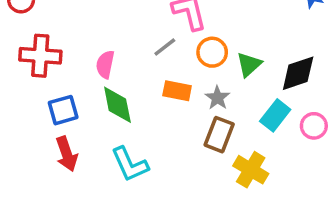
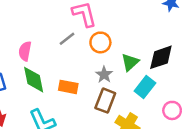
green triangle: (249, 64) -> (130, 62), moved
orange rectangle: (177, 91) -> (68, 87), moved
pink circle: (314, 126) -> (172, 110), moved

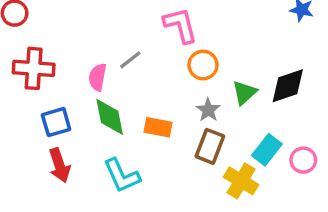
gray line: (67, 39) -> (130, 60), moved
cyan rectangle: (145, 87) -> (267, 150), moved

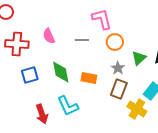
gray line: (130, 60) -> (82, 40), moved, turned 40
pink semicircle: (98, 77) -> (49, 36), moved, turned -35
red arrow: (60, 165) -> (42, 114), moved

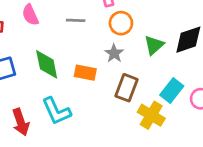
gray star: (118, 68) -> (114, 53), moved

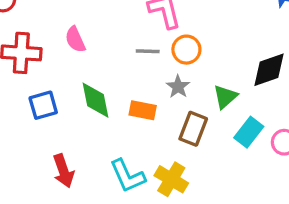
gray line: (76, 20) -> (148, 51), moved
green triangle: (154, 45) -> (225, 97), moved
cyan L-shape: (56, 111) -> (127, 176), moved
yellow cross: (151, 115) -> (171, 179), moved

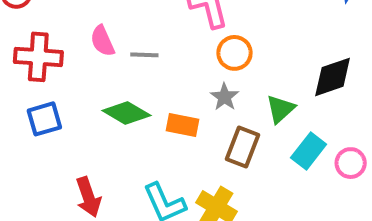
gray line: (148, 51) -> (144, 55), moved
green diamond: (95, 100) -> (126, 113), turned -48
blue square: (43, 105) -> (44, 119), moved

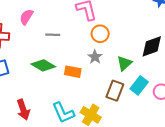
pink semicircle: (102, 41) -> (26, 17), moved, turned 56
brown rectangle: (243, 147) -> (115, 91), moved

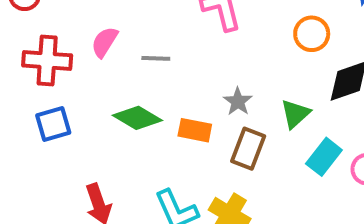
pink semicircle: (26, 17) -> (105, 42), moved
orange circle: (100, 34) -> (312, 34), moved
brown rectangle: (115, 91) -> (248, 149), moved

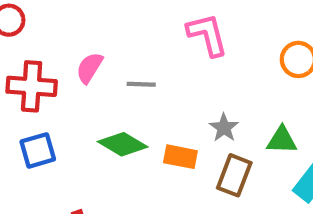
green triangle: (295, 114) -> (282, 140), turned 44

